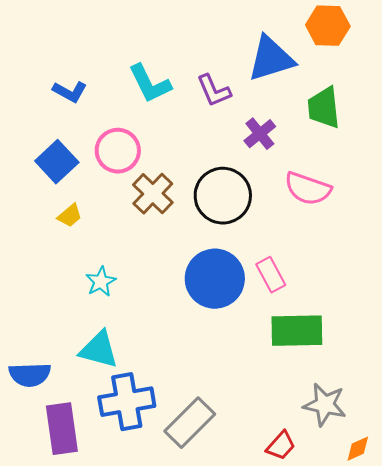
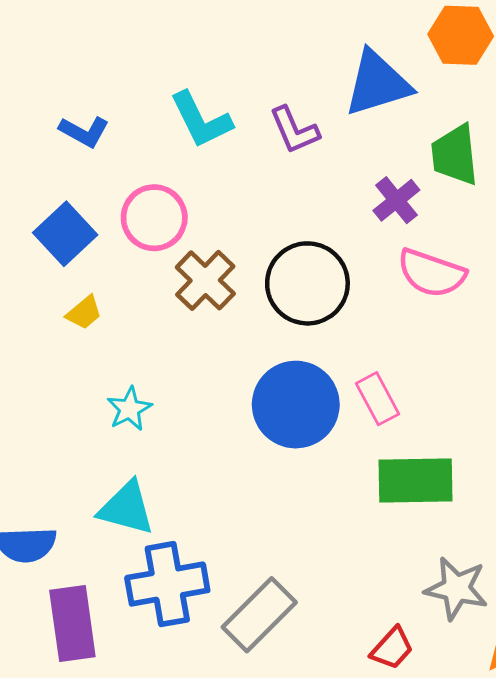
purple cross: (260, 134) -> (396, 200), moved

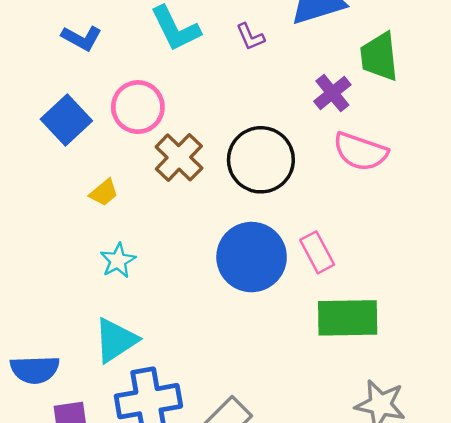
purple L-shape: (294, 130) -> (250, 37), size x0.7
yellow trapezoid: (84, 313) -> (104, 193), moved
cyan triangle: (126, 508) -> (116, 340), turned -48

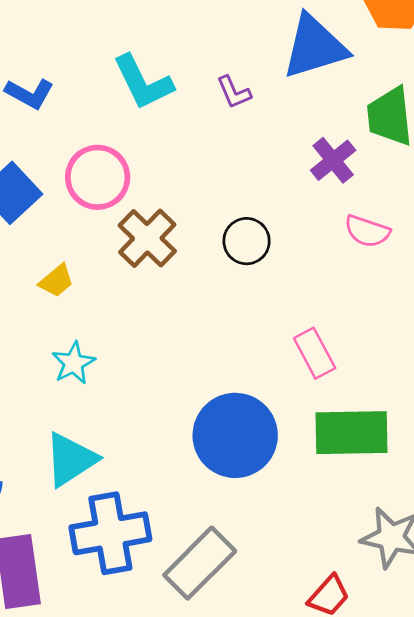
pink semicircle: (360, 152) -> (367, 231), size x0.7
black circle: (261, 160) -> (247, 241), size x0.6
blue circle: (252, 257) -> (235, 435), moved

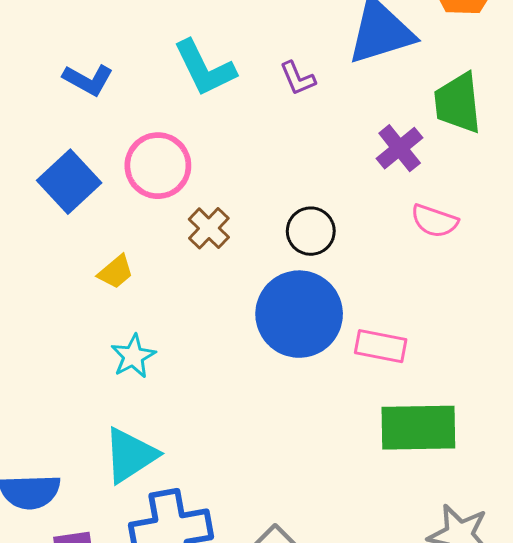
brown cross: (147, 238) -> (209, 228), size x0.7
pink rectangle: (315, 353) -> (381, 346), turned -51
blue circle: (235, 435) -> (299, 314), moved

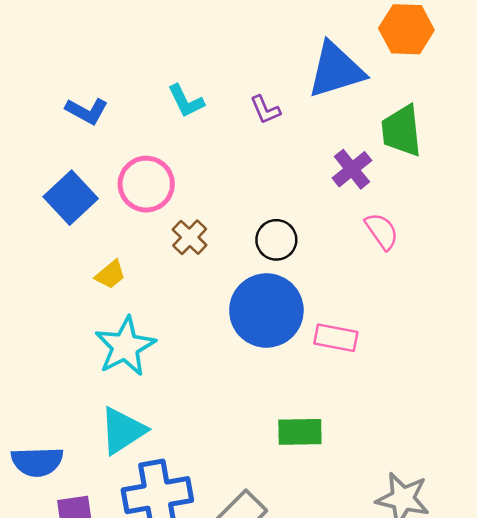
cyan L-shape: (204, 68) -> (186, 101), size x0.7
pink semicircle: (434, 221) -> (382, 231), turned -144
cyan star: (133, 356) -> (125, 346), size x1.6
green rectangle: (418, 428) -> (300, 432), moved, size x0.7

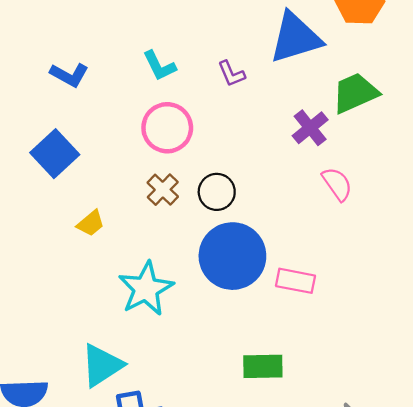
green trapezoid: (402, 131) -> (355, 93), turned 72
pink circle: (146, 184) -> (167, 128), moved
black circle: (276, 240) -> (217, 192), moved
cyan star: (125, 346) -> (146, 289), moved

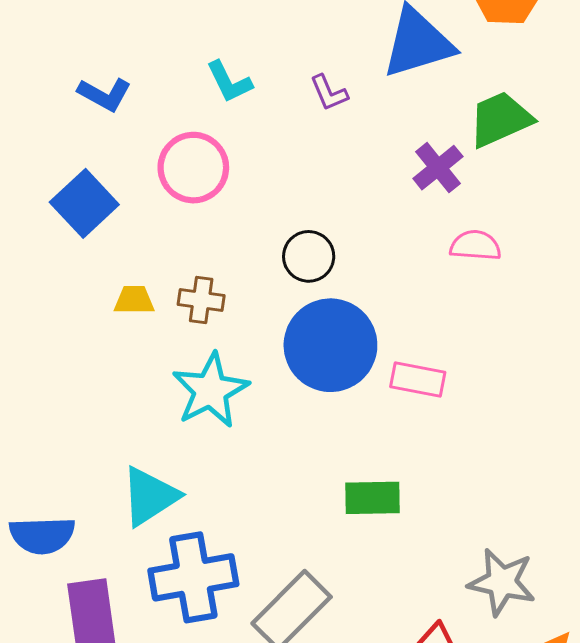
pink circle: (167, 128) -> (193, 168), moved
pink semicircle: (337, 184) -> (475, 245), turned -51
brown cross: (163, 190) -> (201, 300), moved, turned -36
yellow trapezoid: (91, 223) -> (134, 300), turned -140

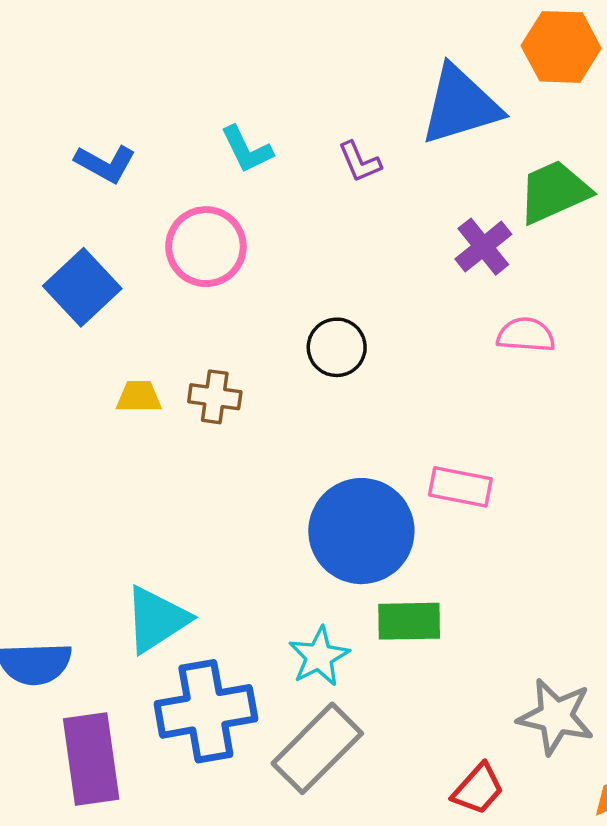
blue circle: (330, 345) -> (361, 531), moved
cyan star: (210, 390) -> (319, 656), moved, size x0.7

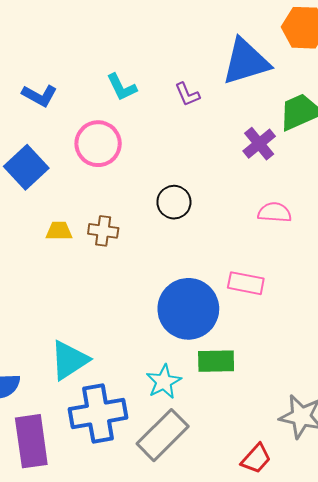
pink semicircle: (526, 335) -> (275, 212), moved

